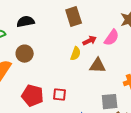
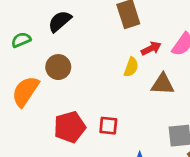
black semicircle: (26, 22) -> (60, 21), turned -30
red pentagon: (33, 96) -> (70, 127), turned -30

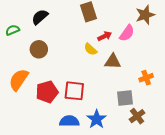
yellow semicircle: (131, 67) -> (90, 49), turned 112
orange semicircle: (25, 91) -> (19, 80), moved
red square: (108, 126) -> (74, 91), size x1.5

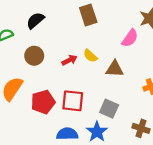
red arrow: (105, 36) -> (69, 60), moved
gray square: (125, 98) -> (109, 109), moved, turned 30
brown cross: (137, 116) -> (141, 128), turned -35

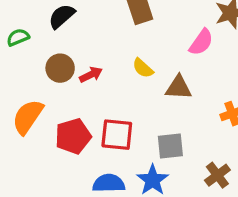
red arrow: (69, 60) -> (91, 75), moved
gray square: (109, 109) -> (170, 146), turned -30
brown cross: (141, 128) -> (217, 175), turned 35

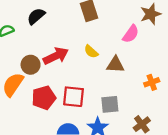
brown circle: (60, 68) -> (31, 65), moved
red arrow: (91, 75) -> (56, 56), size x1.6

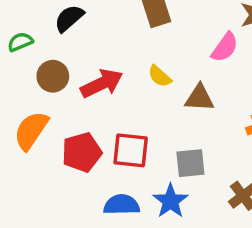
brown circle: (31, 65) -> (53, 76), moved

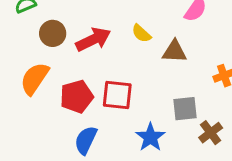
gray square: (190, 163) -> (185, 109), moved
blue semicircle: (122, 205) -> (86, 140), moved, turned -64

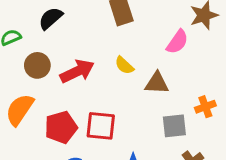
gray square: (185, 109) -> (174, 126), moved

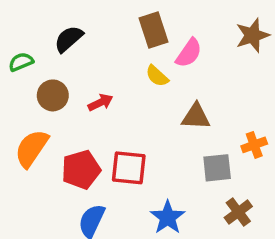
pink semicircle: (177, 42) -> (189, 53), moved
yellow semicircle: (124, 65) -> (157, 76), moved
red arrow: (77, 71) -> (100, 102), size x0.6

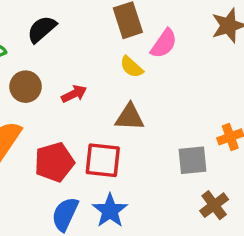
brown triangle: (196, 117) -> (130, 117), moved
blue star: (168, 217) -> (110, 211), moved

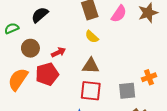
pink semicircle: (164, 44) -> (119, 14), moved
red square: (103, 160) -> (91, 91), moved
red pentagon: (54, 162) -> (47, 74), moved

